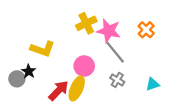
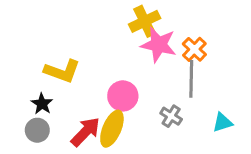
yellow cross: (86, 23) -> (145, 21), moved
orange cross: (146, 30) -> (194, 49), moved
gray line: (115, 52) -> (191, 79), moved, turned 40
gray circle: (17, 79) -> (37, 130), moved

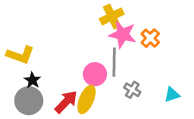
yellow L-shape: (62, 71) -> (20, 55), moved
gray line: (191, 79) -> (114, 62), moved
gray circle: (37, 130) -> (29, 101), size x1.5

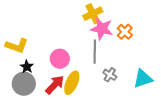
pink circle: (95, 74) -> (60, 59), moved
cyan triangle: (172, 95) -> (143, 79), size x1.5

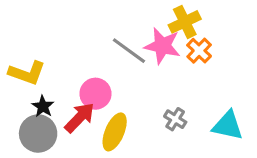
yellow cross: (93, 14) -> (185, 22), moved
gray line: (95, 52) -> (129, 51), moved, turned -55
cyan triangle: (143, 79) -> (228, 126), turned 30
red arrow: (55, 85) -> (80, 118), moved

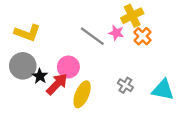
pink star: (162, 46) -> (116, 33), size x0.6
yellow L-shape: (27, 73) -> (27, 33), moved
black star: (43, 106) -> (40, 76), moved
gray circle: (38, 134) -> (23, 66), moved

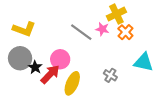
cyan triangle: (163, 90) -> (144, 62), moved

